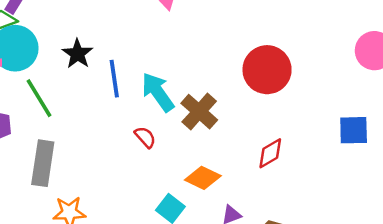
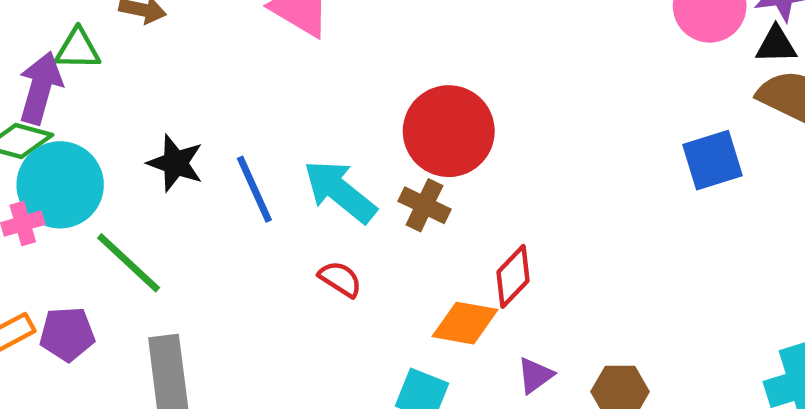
red circle: (267, 70) -> (449, 131), moved
brown cross: (199, 112) -> (424, 205), size x0.7
red diamond: (270, 153) -> (513, 276), moved

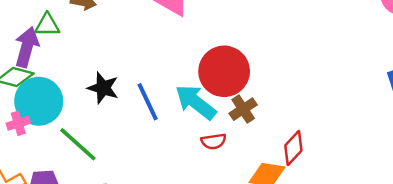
red circle: (449, 131) -> (224, 71), moved
brown cross: (424, 205) -> (243, 109), turned 32
red semicircle: (340, 279) -> (214, 141), moved, turned 140

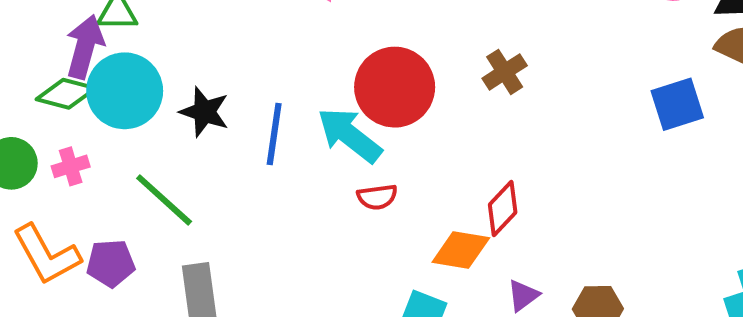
cyan circle: (39, 101) -> (125, 91), moved
blue line: (148, 102) -> (274, 134), turned 33
brown cross: (243, 109) -> (505, 72), moved

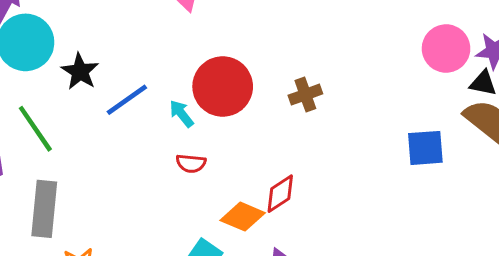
blue line: (274, 134) -> (127, 100), turned 33
cyan arrow: (350, 135) -> (182, 114), size x0.6

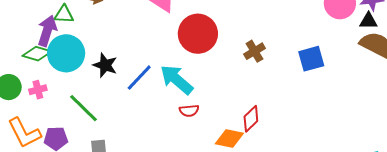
red circle: (223, 87) -> (198, 34), moved
cyan arrow: (182, 114) -> (177, 80), size x1.8
blue square: (425, 148) -> (311, 59), moved

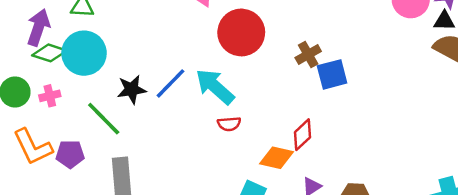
purple arrow: (47, 31) -> (38, 27), moved
blue square: (311, 59) -> (332, 74), moved
black star: (105, 65) -> (132, 89), moved, turned -30

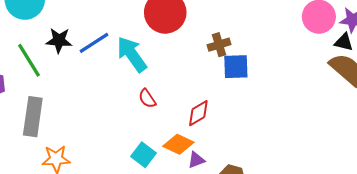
red semicircle: (229, 124) -> (147, 99), moved, turned 48
orange diamond: (277, 158) -> (178, 144), moved

